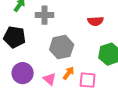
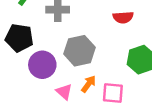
purple circle: (23, 73) -> (42, 65), moved

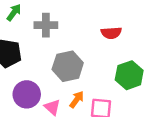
purple circle: (42, 65) -> (27, 94), moved

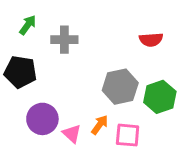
red semicircle: (111, 33) -> (151, 40), moved
gray hexagon: (68, 66) -> (120, 87), moved

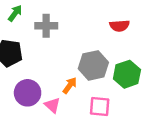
orange arrow: (100, 125) -> (70, 85), moved

